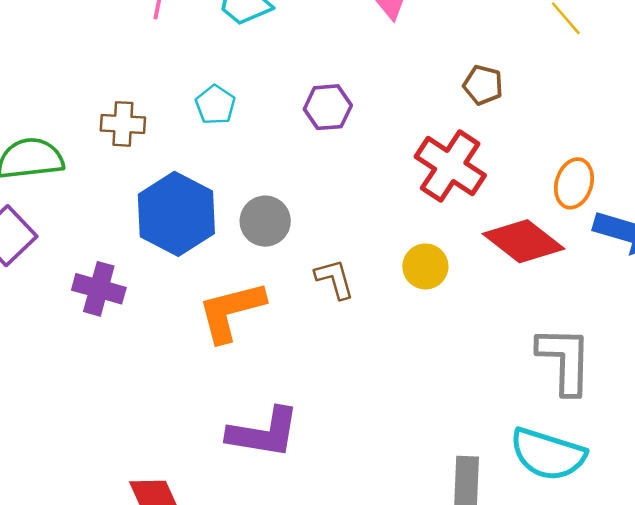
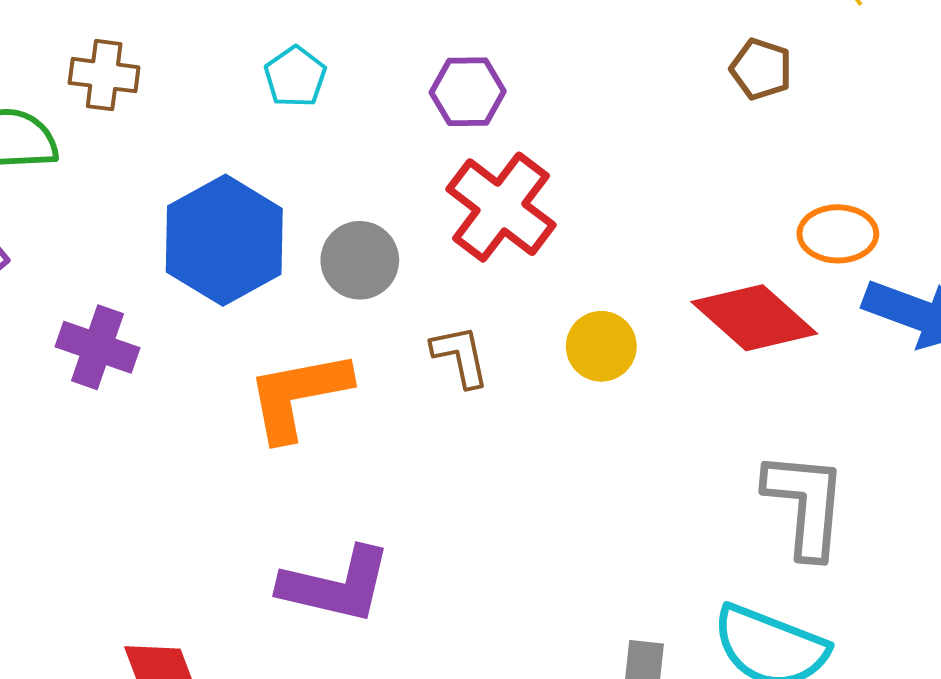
brown pentagon: (483, 85) -> (761, 69), moved
brown cross: (123, 124) -> (104, 75), moved
red cross: (450, 166) -> (501, 207), moved
orange ellipse: (574, 183) -> (838, 234), turned 69

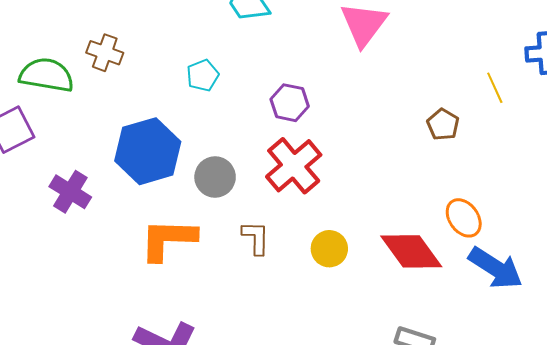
orange ellipse: (838, 234) -> (464, 218), turned 42

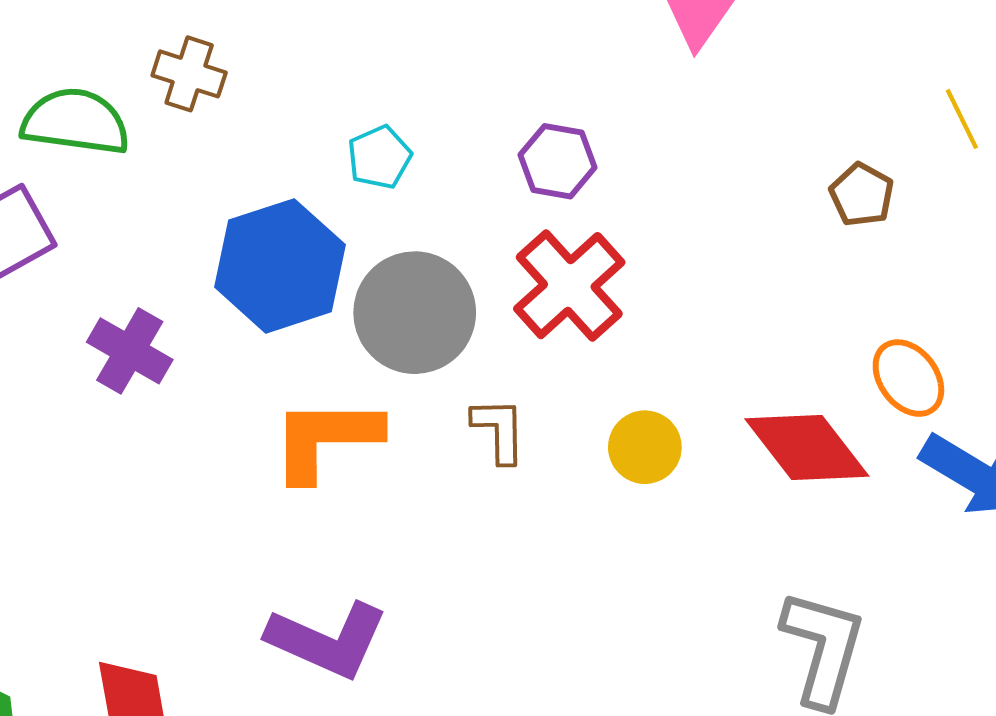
cyan pentagon: (203, 75) -> (379, 157), moved
gray circle: (215, 177) -> (415, 313), size x1.5

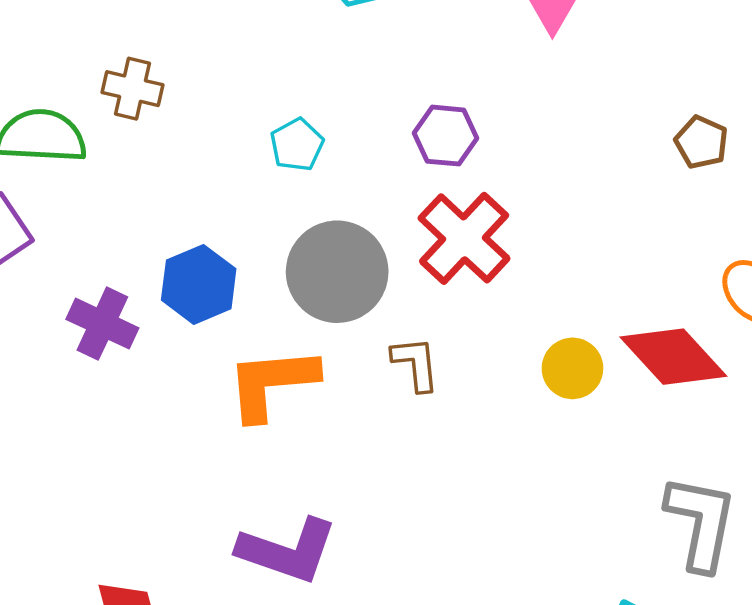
blue hexagon: (280, 266) -> (199, 284), moved, size x0.7
yellow circle: (645, 447) -> (572, 368), moved

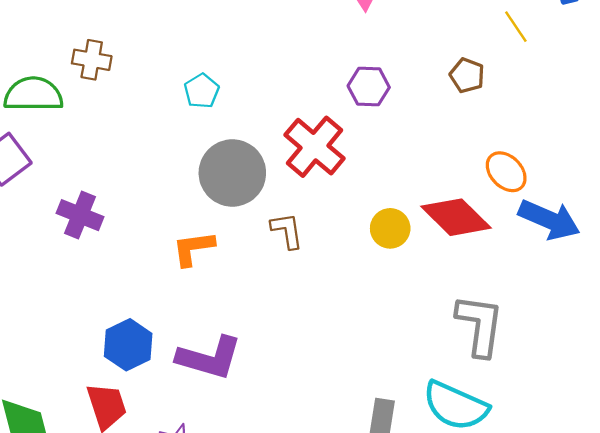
purple hexagon: (446, 136) -> (369, 87), moved
blue hexagon: (199, 284) -> (128, 345), moved
orange L-shape: (272, 383) -> (193, 248), size x0.7

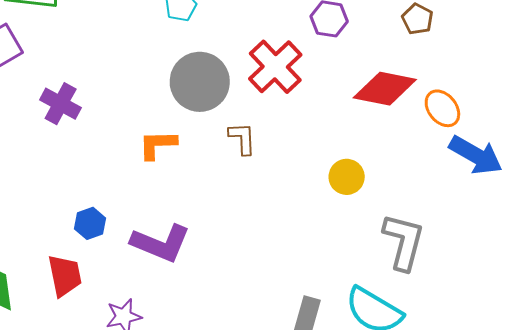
red diamond: (456, 217) -> (385, 89), moved, turned -40
yellow circle: (390, 228) -> (347, 177), moved
blue hexagon: (128, 345) -> (90, 223), size x0.7

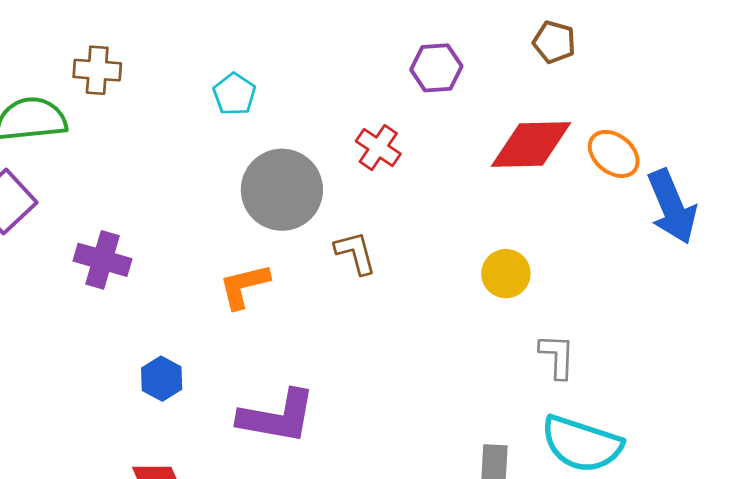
red cross: (275, 67) -> (378, 148), size x0.6
blue arrow: (476, 155) -> (672, 207), turned 50
blue hexagon: (90, 223) -> (162, 379), moved
gray L-shape: (404, 242) -> (557, 356), moved, size x0.6

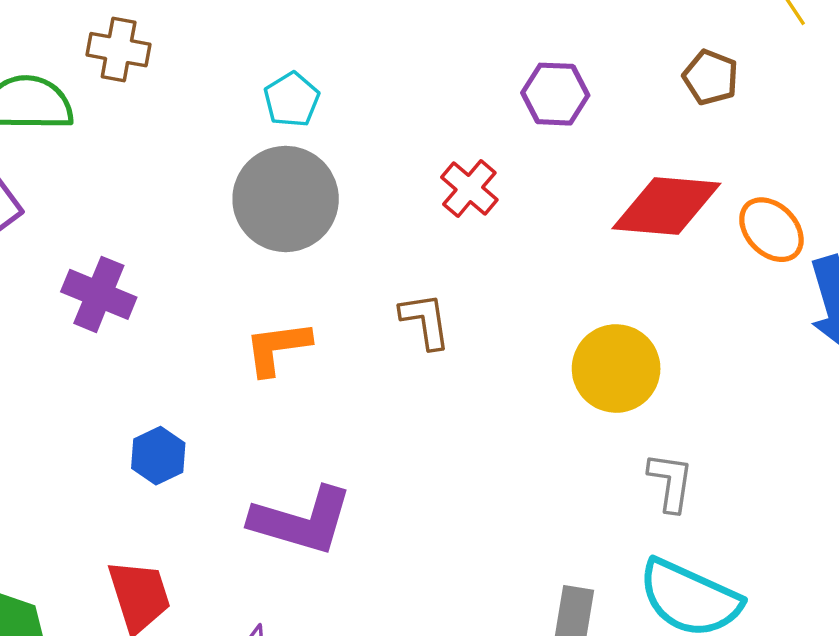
gray circle: (282, 190) -> (286, 199), moved
yellow circle: (506, 274) -> (616, 369), size x1.4

